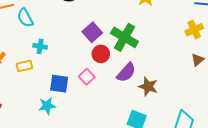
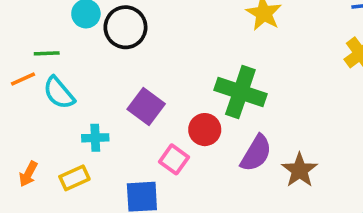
purple square: (92, 32) -> (146, 106), moved
pink square: (87, 77) -> (174, 159), moved
brown star: (148, 86) -> (300, 170), turned 30

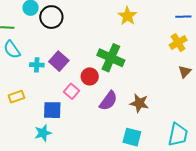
cyan cross: (95, 138) -> (37, 65), moved
purple semicircle: (256, 153) -> (108, 101), moved
brown star: (300, 170) -> (139, 103), turned -30

